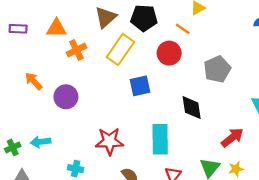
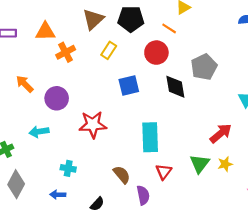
yellow rectangle: (120, 49) -> (109, 50), size x0.6
black diamond: (192, 108) -> (175, 87), moved
red star: (109, 141) -> (93, 125), moved
cyan arrow: (41, 142) -> (39, 132), moved

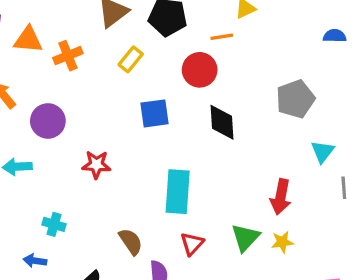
orange line: (169, 28) -> (222, 37), turned -48
orange triangle: (45, 32) -> (28, 40), moved
gray pentagon: (204, 67) -> (295, 99), moved
red star: (93, 125) -> (96, 165), size x0.7
red arrow: (221, 133) -> (281, 197), turned 135

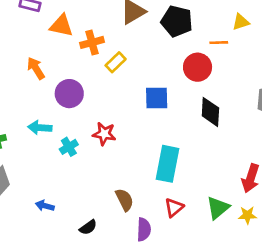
yellow rectangle: (131, 59) -> (116, 62), moved
cyan cross: (54, 224) -> (69, 147), moved, turned 36

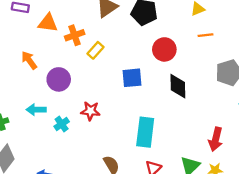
orange line: (219, 43) -> (205, 35), moved

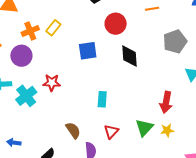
orange cross: (75, 35) -> (30, 31), moved
cyan cross: (62, 124) -> (26, 96), size x1.5
cyan rectangle: (145, 132) -> (102, 99), size x0.6

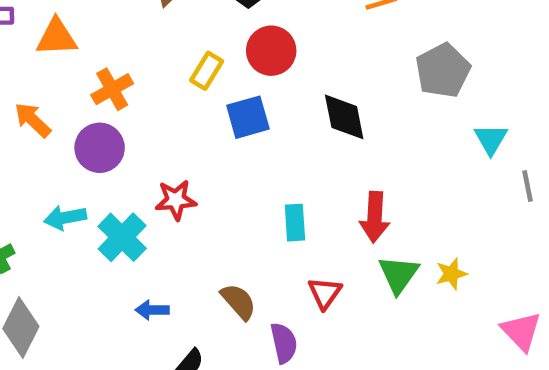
red circle: (116, 24) -> (271, 51), moved
yellow rectangle: (53, 28) -> (207, 71), moved
red arrow: (166, 102) -> (375, 217), moved
blue arrow: (14, 143) -> (152, 310), moved

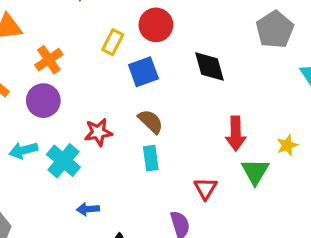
cyan rectangle: (295, 223) -> (151, 158), moved
yellow star: (451, 274) -> (287, 145), moved
brown semicircle: (238, 302) -> (151, 121), moved

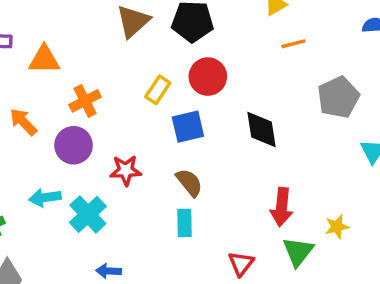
red star: (98, 132) -> (126, 170), moved

